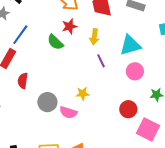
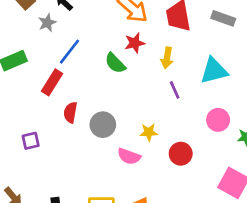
pink circle: (135, 71) -> (218, 120), moved
gray circle: (47, 102) -> (103, 125), moved
red circle: (128, 109) -> (181, 154), moved

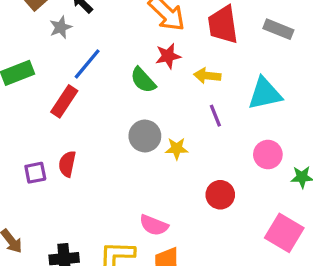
yellow arrow: (167, 58) -> (207, 76), turned 84
red semicircle: (70, 112) -> (67, 164), moved
gray circle: (103, 125) -> (145, 136), moved
yellow star: (149, 132) -> (177, 148), moved
pink semicircle: (129, 156) -> (154, 225), moved

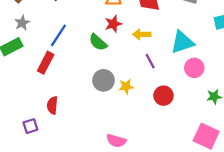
gray star: (61, 27) -> (22, 23), moved
pink circle: (268, 155) -> (194, 68), moved
purple square: (35, 173) -> (30, 126), moved
red circle: (220, 195) -> (163, 96), moved

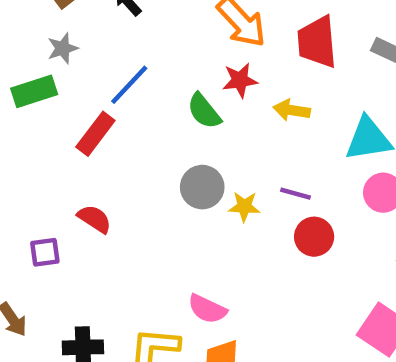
purple line: (150, 61) -> (295, 194), moved, turned -56
red semicircle: (52, 105) -> (94, 219), turned 108

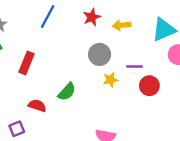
blue line: (129, 85) -> (48, 16), moved
green semicircle: (204, 111) -> (67, 92), moved, turned -84
gray circle: (202, 187) -> (100, 54), moved

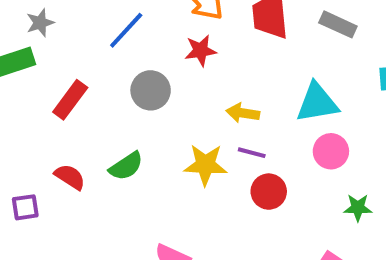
yellow arrow: (122, 25) -> (243, 113), moved
gray circle: (100, 54) -> (151, 90), moved
yellow star: (111, 80) -> (205, 165), size x1.5

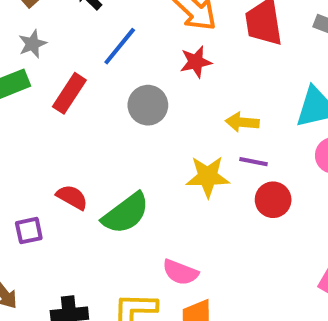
red rectangle: (70, 100) -> (69, 93), moved
green semicircle: (126, 166) -> (126, 213), moved, size x1.4

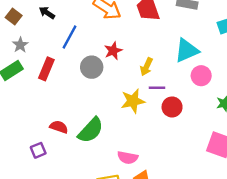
red star: (196, 62) -> (113, 51), moved
yellow arrow: (242, 122) -> (146, 67), turned -60

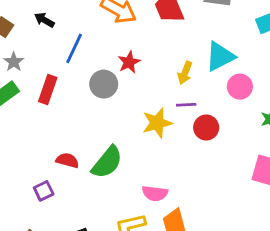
yellow arrow: (146, 67) -> (185, 73), moved

